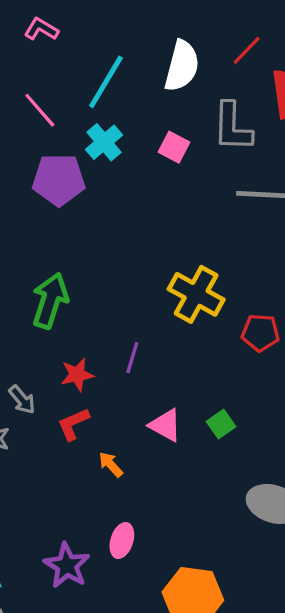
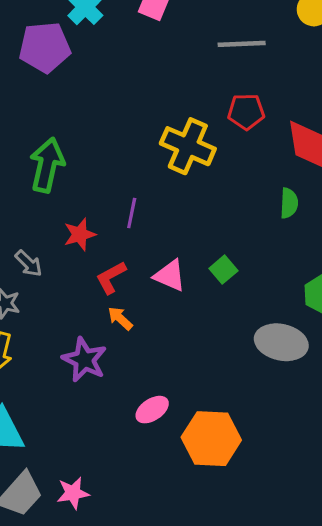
red pentagon: (260, 333) -> (246, 112), moved
red L-shape: (73, 424) -> (111, 277), moved
pink ellipse: (122, 540) -> (152, 410), moved, turned 44
purple star: (67, 565) -> (84, 360), moved

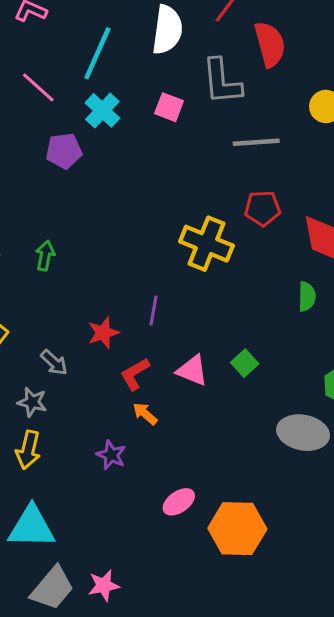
purple pentagon: (45, 47) -> (64, 151), size x0.7
green arrow: (47, 165) -> (45, 256), moved, size x0.6
purple star: (84, 360) -> (111, 455), size x0.7

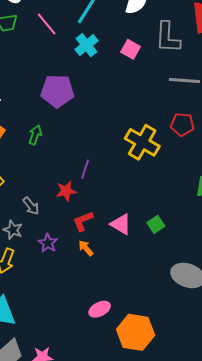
purple pentagon: (64, 151) -> (57, 91), moved, size x1.4
purple line: (153, 310) -> (85, 169), moved
purple star: (111, 455) -> (48, 243), moved

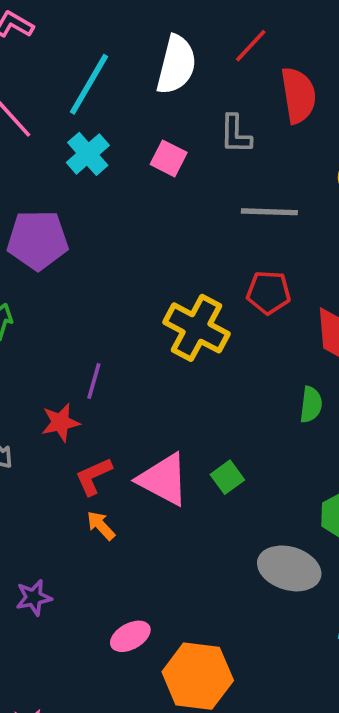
gray L-shape: (168, 37) -> (236, 134), size x0.7
pink triangle: (121, 224) -> (163, 479), size x1.4
purple star: (48, 243) -> (34, 598), moved, turned 30

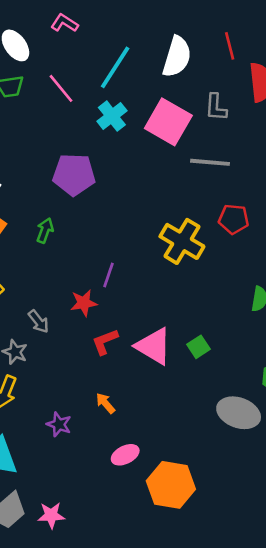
red line: (251, 46) -> (230, 46), turned -60
pink square: (169, 158) -> (168, 122), size x1.8
gray line: (269, 212) -> (210, 162), moved
orange arrow: (101, 526) -> (105, 403), moved
purple star: (34, 598) -> (59, 424), turned 30

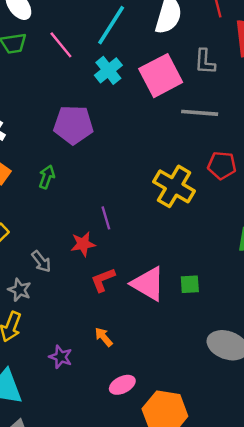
pink square: (168, 122) -> (161, 76), turned 33
purple line: (108, 275) -> (106, 218), turned -35
green square: (198, 347) -> (190, 284), turned 30

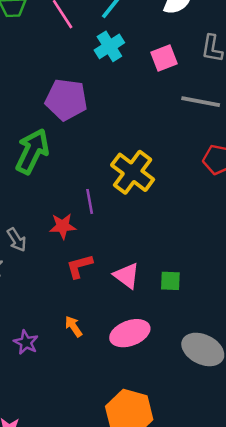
pink square: (161, 76) -> (164, 58), size x0.6
green arrow: (47, 177) -> (32, 151), size x1.8
yellow cross: (174, 186) -> (133, 172), moved
pink triangle: (148, 284) -> (127, 276), size x0.7
pink ellipse: (122, 385) -> (130, 333), moved, size x1.4

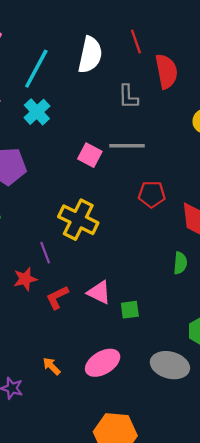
pink square: (164, 58) -> (90, 155), moved, turned -30
red L-shape: (79, 266) -> (57, 297), moved
pink triangle: (127, 276) -> (99, 292), moved

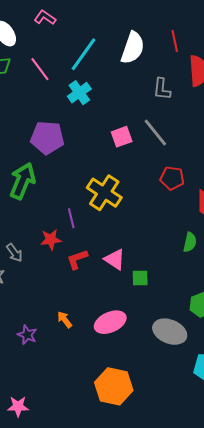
gray line: (127, 146) -> (155, 132), turned 44
pink square: (90, 155) -> (122, 137), turned 35

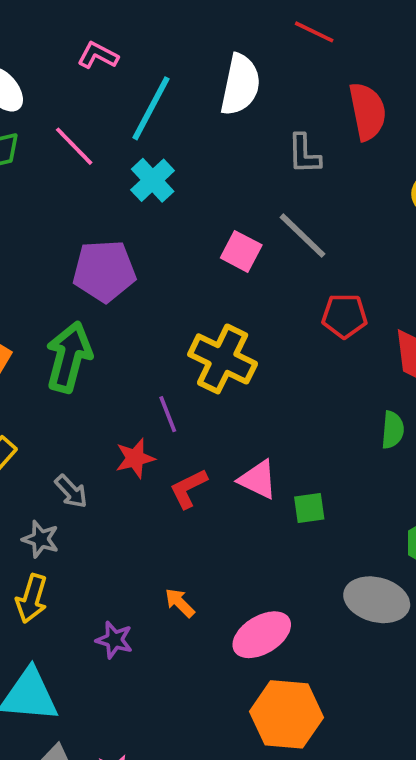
pink L-shape: (45, 17) -> (98, 55), moved
red line: (175, 41) -> (314, 32), moved, turned -45
pink square: (122, 137) -> (241, 251), turned -35
pink ellipse: (110, 322) -> (262, 635), moved

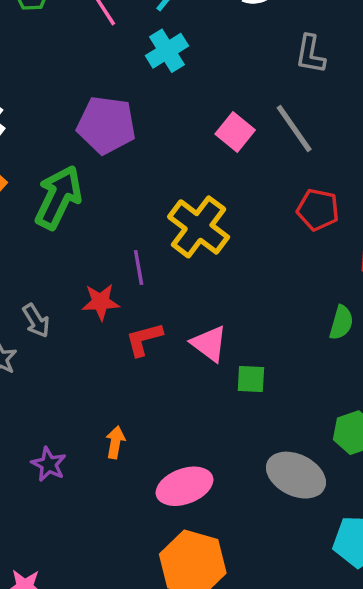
orange arrow: (180, 603) -> (115, 442), turned 44

